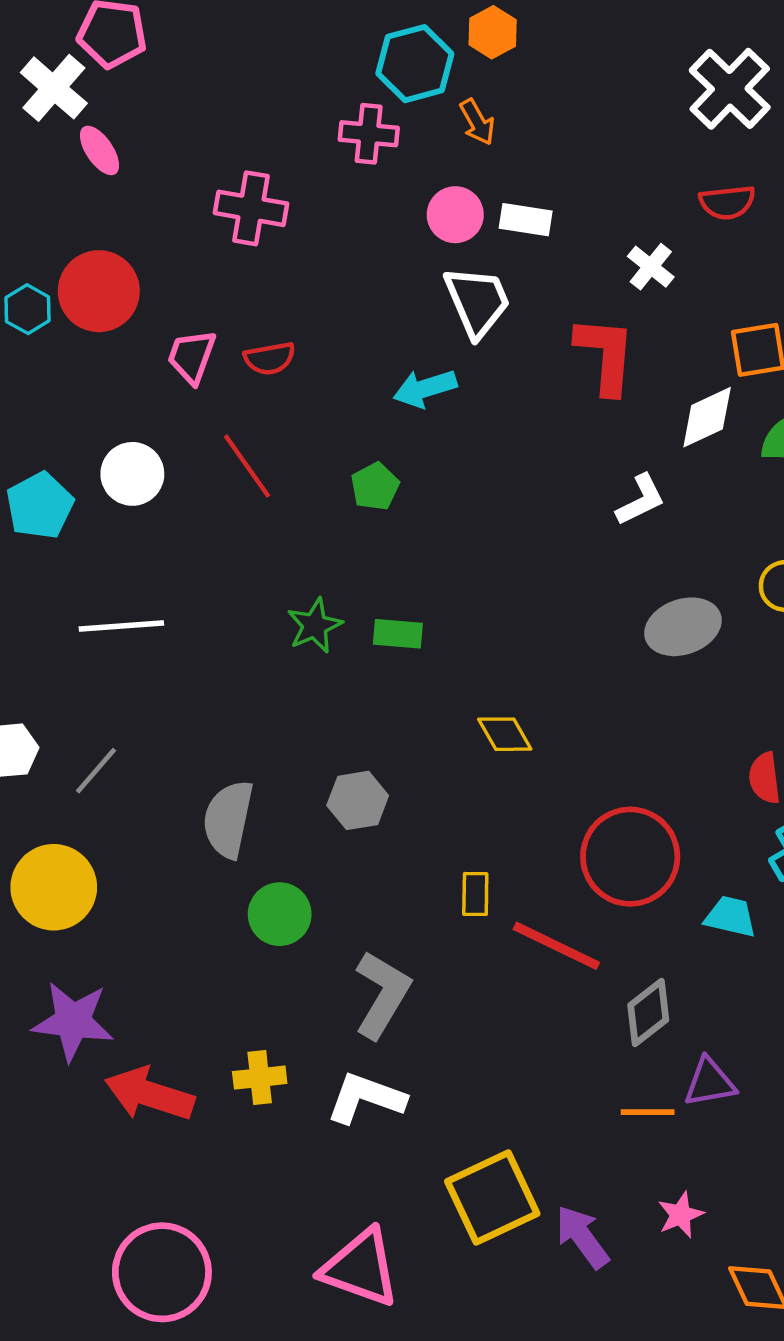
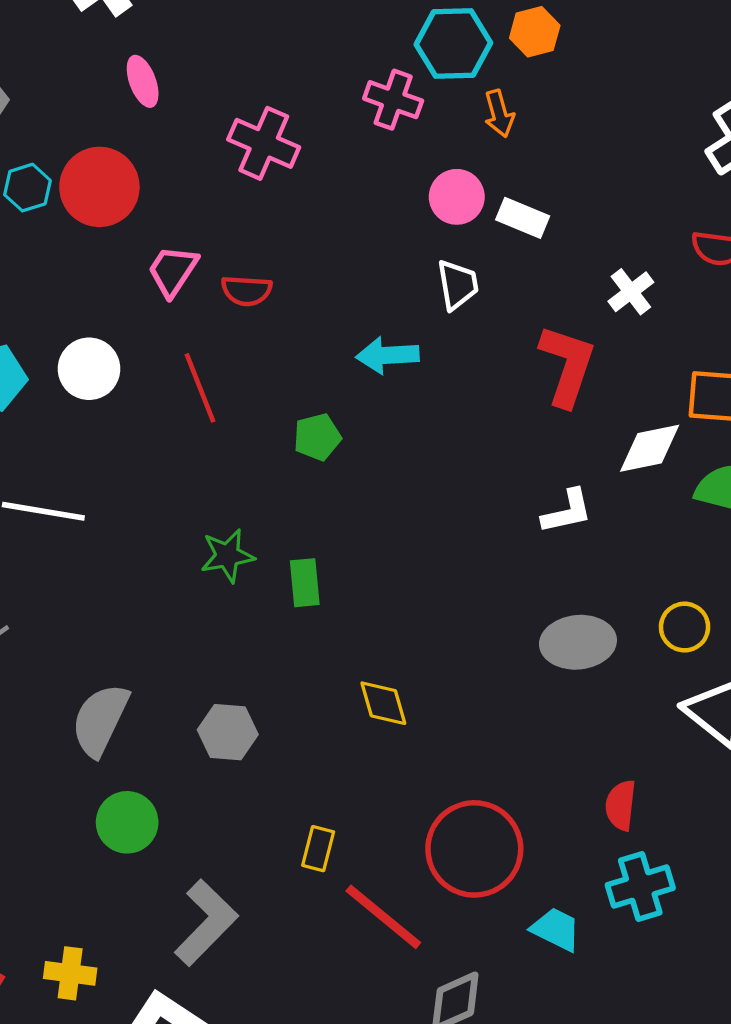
pink ellipse: (99, 150) -> (143, 81), moved
white trapezoid: (477, 301) -> (458, 285), size x0.7
green rectangle: (398, 634) -> (305, 583), turned 66

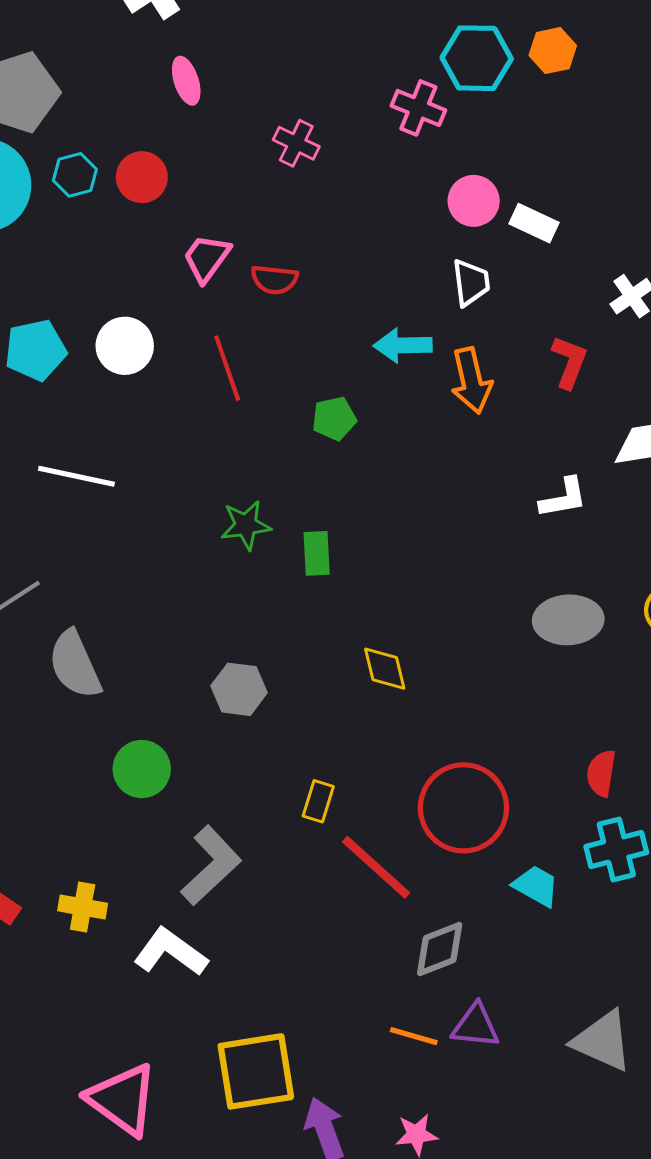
orange arrow: (499, 114) -> (471, 381), moved, size x1.5
pink cross: (264, 143) -> (296, 143), size x0.7
red circle: (99, 187) -> (142, 177), size x0.7
red L-shape: (567, 365) -> (569, 362), size x0.7
gray semicircle: (100, 720) -> (75, 665), moved, turned -52

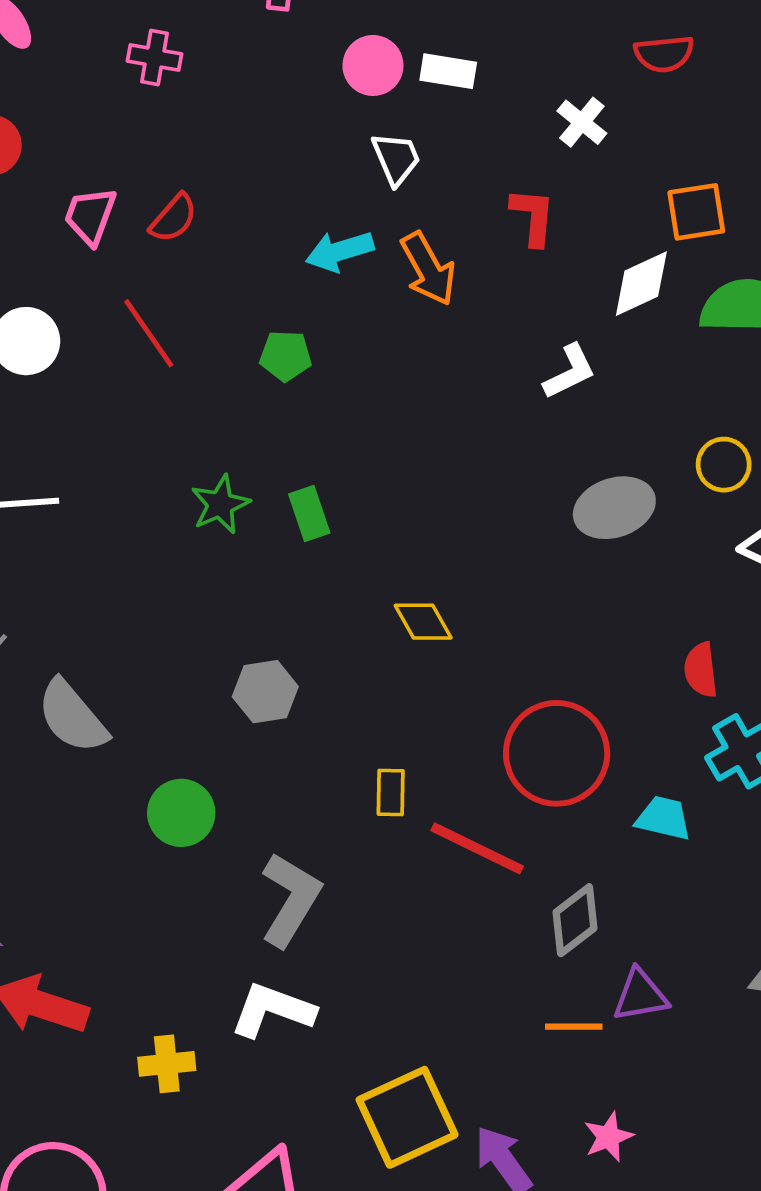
red semicircle: (274, 279) -> (174, 218), turned -39
green pentagon: (334, 419) -> (286, 356), turned 30
yellow cross: (83, 907) -> (167, 1064), moved

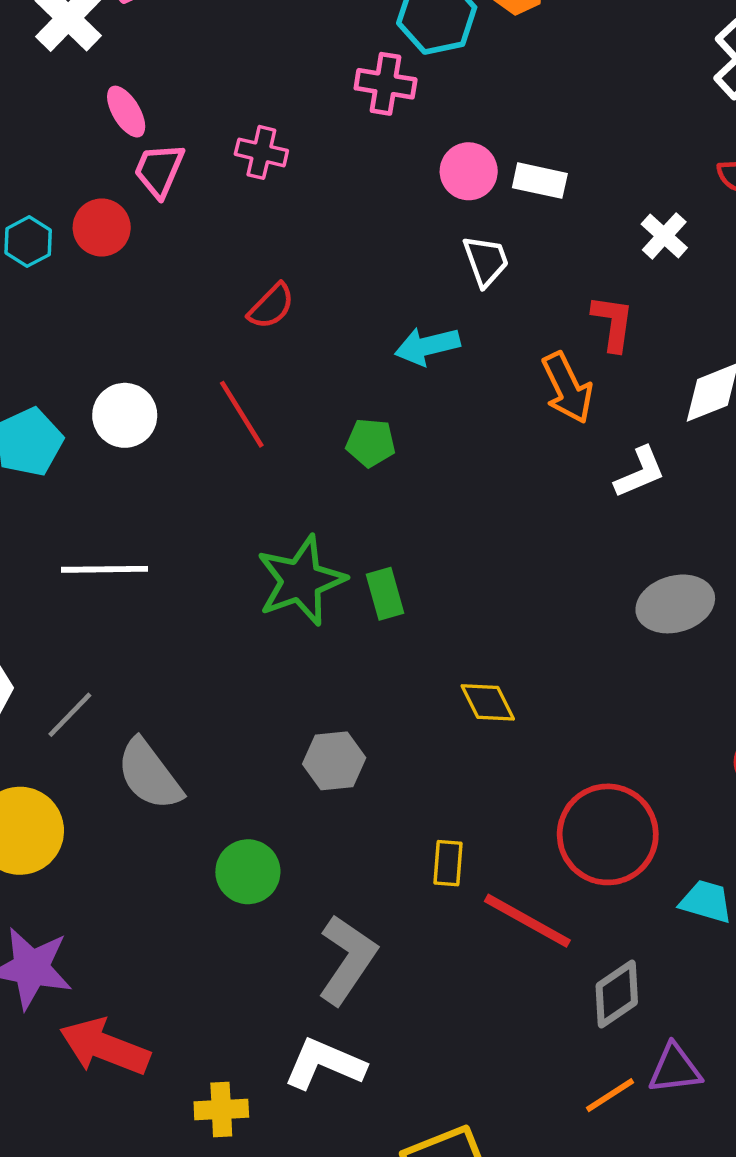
pink trapezoid: (90, 216) -> (159, 170), moved
orange arrow: (428, 269) -> (567, 388), moved
green star: (220, 504) -> (301, 581), size x1.6
orange line: (574, 1027) -> (610, 1095), turned -36

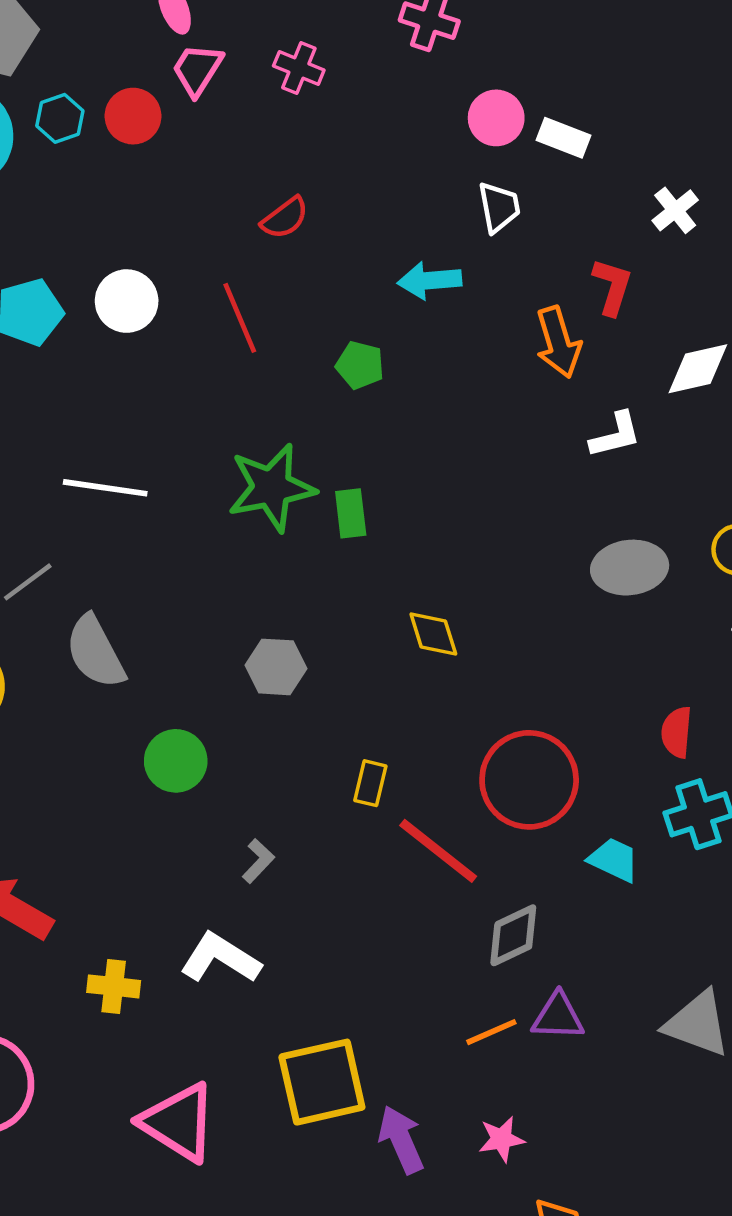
white line: (104, 569) -> (105, 488), moved
gray L-shape: (347, 960) -> (258, 861), size x0.5

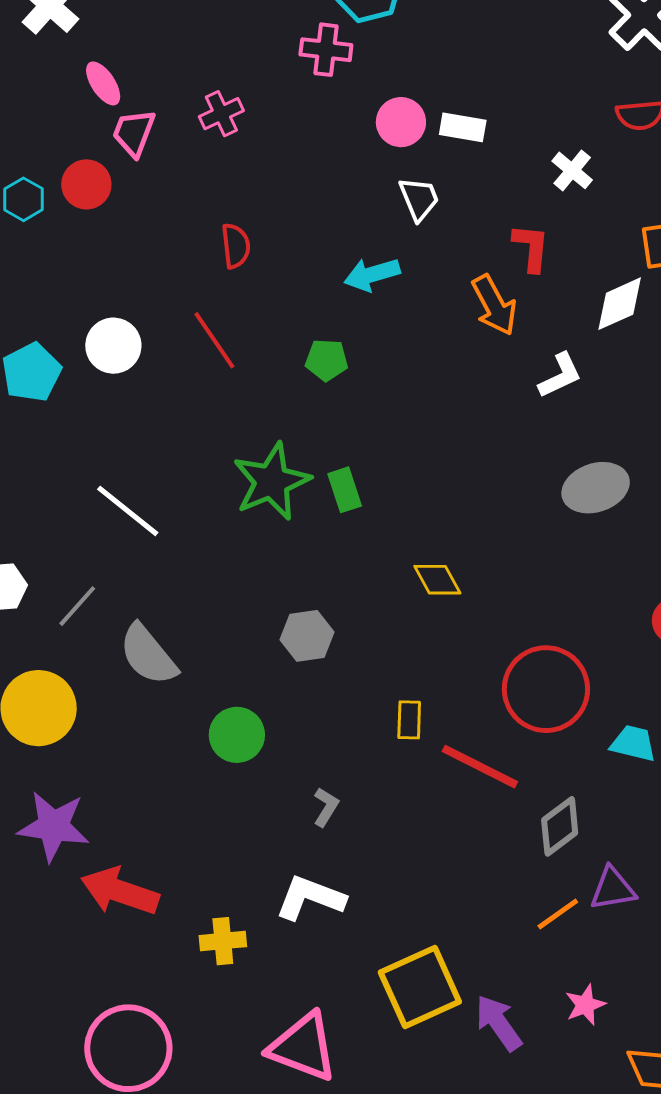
pink cross: (299, 68) -> (221, 114), turned -36
red semicircle: (285, 218) -> (236, 246), turned -48
white line: (105, 488) -> (128, 511), turned 42

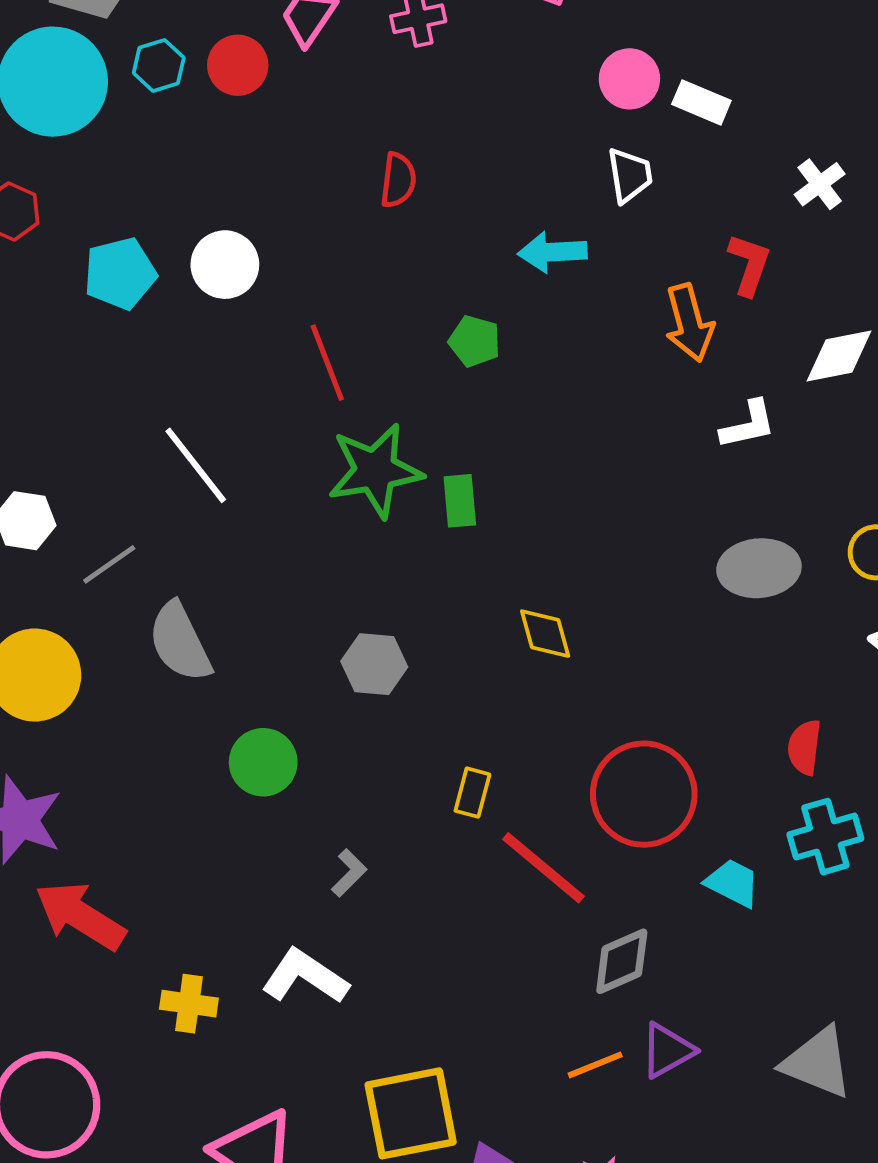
red line: (214, 340) -> (327, 363), moved
purple triangle: (613, 889) -> (667, 1050), turned -33

